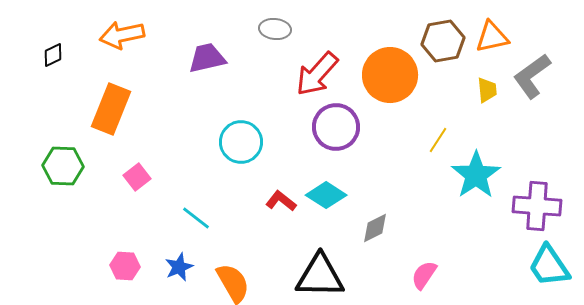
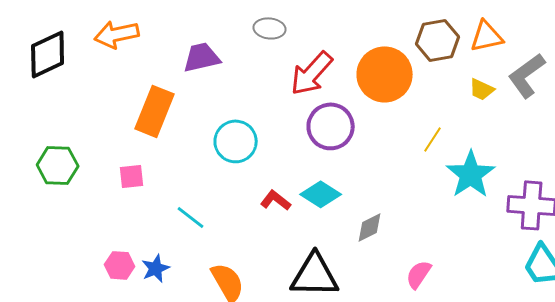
black diamond: (53, 55) -> (48, 54), size x2.0
yellow trapezoid: (487, 90) -> (482, 89), turned 120
orange rectangle: (111, 109) -> (155, 111), moved
pink square: (137, 177) -> (132, 176), turned 32
blue star: (179, 267) -> (156, 268), moved

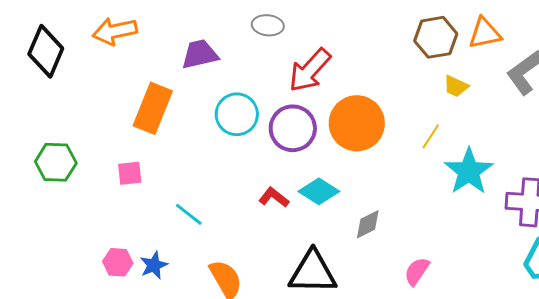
black diamond: (48, 54) -> (46, 51), turned -42
orange circle: (385, 74) -> (357, 123), moved
yellow trapezoid: (482, 89) -> (456, 86), moved
purple circle: (331, 126) -> (293, 128), moved
cyan circle: (236, 141) -> (237, 114), moved

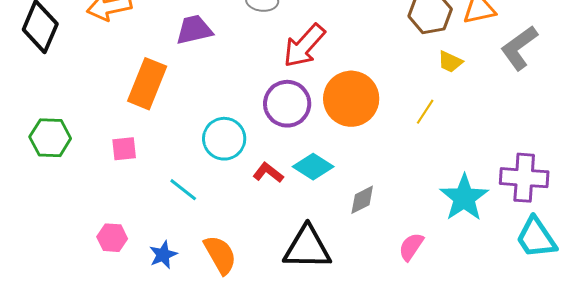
cyan circle: (237, 114) -> (224, 139), moved
cyan star: (469, 171) -> (464, 198), moved
blue star: (154, 265) -> (163, 255), moved

